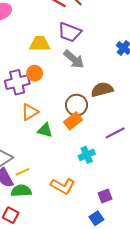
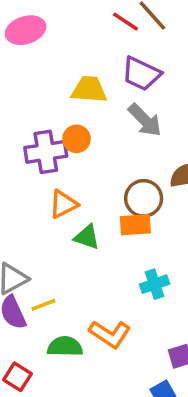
orange rectangle: (73, 121) -> (135, 225), turned 30
green semicircle: (21, 191) -> (65, 346), moved

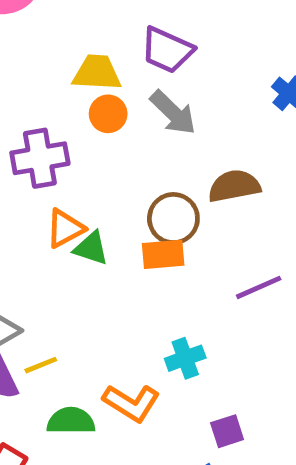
orange circle: (76, 139) -> (108, 114), moved
green triangle: (87, 237) -> (91, 248), moved
cyan cross: (155, 284) -> (185, 358), moved

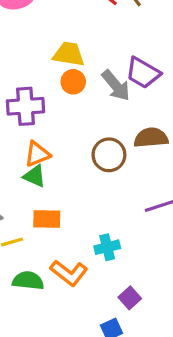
purple trapezoid: (167, 50) -> (143, 73), moved
green triangle: (91, 248) -> (34, 176), moved
orange rectangle: (163, 254) -> (47, 219), moved
purple square: (227, 431) -> (130, 298), turned -30

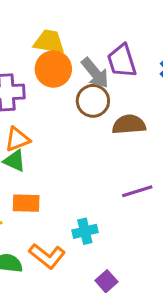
purple trapezoid: (143, 73) -> (122, 61), turned 42
orange circle: (73, 82) -> (53, 69), size x1.5
brown circle: (109, 155) -> (93, 101), moved

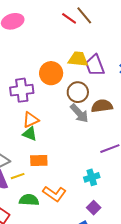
yellow trapezoid: (49, 42) -> (78, 59), moved
gray arrow: (95, 73) -> (79, 113), moved
cyan cross: (85, 231) -> (92, 177), moved

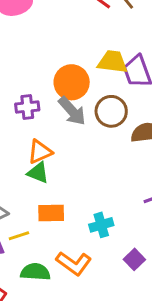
purple cross: (22, 90) -> (27, 107), size x0.7
gray arrow: (79, 113) -> (72, 111), moved
cyan cross: (92, 177) -> (101, 225), moved
purple square: (94, 208) -> (134, 259), moved

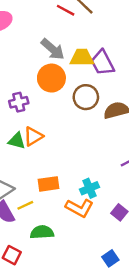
gray arrow: (72, 111) -> (53, 49), moved
green triangle: (38, 173) -> (17, 141), moved
orange L-shape: (74, 263) -> (79, 208), moved

